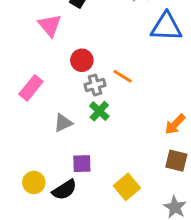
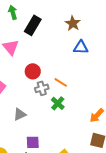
blue triangle: (166, 27) -> (81, 47), moved, size x0.7
green cross: (99, 111) -> (58, 103), moved

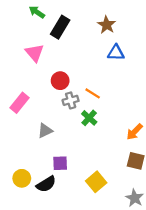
green arrow: (13, 12) -> (37, 12), turned -40

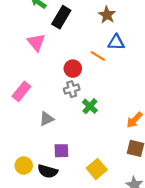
red circle: (60, 81) -> (73, 69), moved
orange line: (93, 93) -> (98, 56), moved
black semicircle: (46, 184) -> (48, 171), turned 48

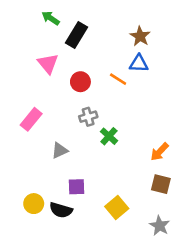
brown star: (107, 15) -> (140, 36), moved
red circle: (73, 69) -> (80, 82), moved

